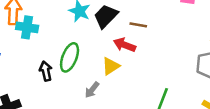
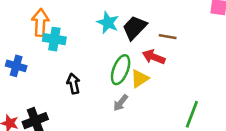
green ellipse: (70, 57) -> (121, 70), moved

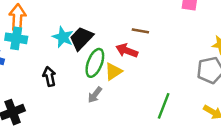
cyan star: (108, 23) -> (63, 37), moved
black trapezoid: (135, 28) -> (81, 38), moved
cyan cross: (54, 39) -> (16, 38), moved

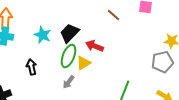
brown line: (140, 31) -> (114, 15), moved, turned 32
black trapezoid: (81, 38) -> (70, 33), moved

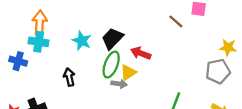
brown line: (114, 15) -> (176, 21), moved
gray arrow: (68, 82) -> (119, 84), moved, turned -120

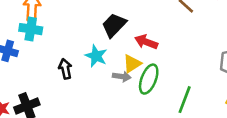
cyan star: (82, 41) -> (96, 56), moved
green ellipse: (111, 65) -> (149, 79), moved

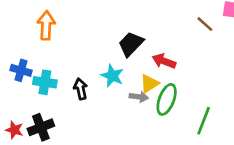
cyan cross: (31, 29) -> (45, 82), moved

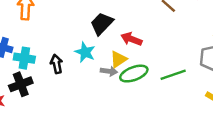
green ellipse: (167, 99) -> (134, 74), turned 48
green line: (204, 121) -> (173, 75), moved, turned 50
black cross: (41, 127) -> (21, 84), moved

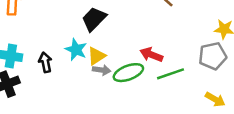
red arrow: (131, 39) -> (151, 55), moved
yellow triangle: (118, 59) -> (96, 56), moved

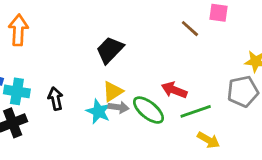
cyan star: (76, 50) -> (98, 111), moved
green ellipse: (128, 73) -> (148, 110), turned 60
yellow arrow: (215, 99) -> (208, 140), moved

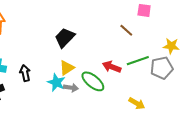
brown line: (190, 29) -> (126, 30), moved
gray arrow: (118, 107) -> (71, 88), moved
green line: (196, 111) -> (138, 61), moved

